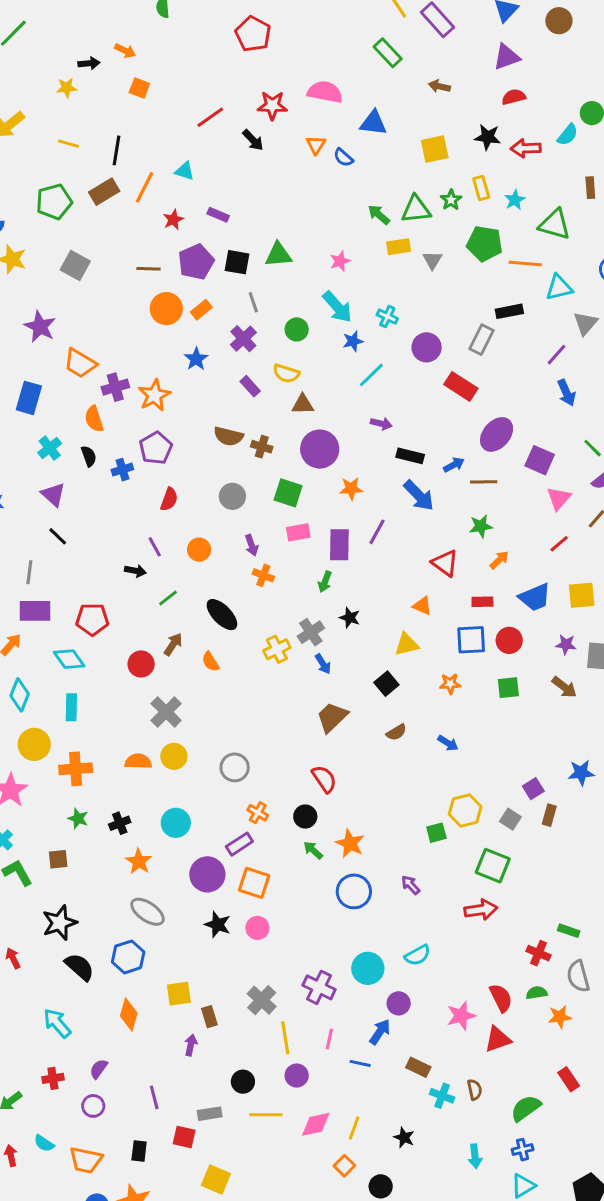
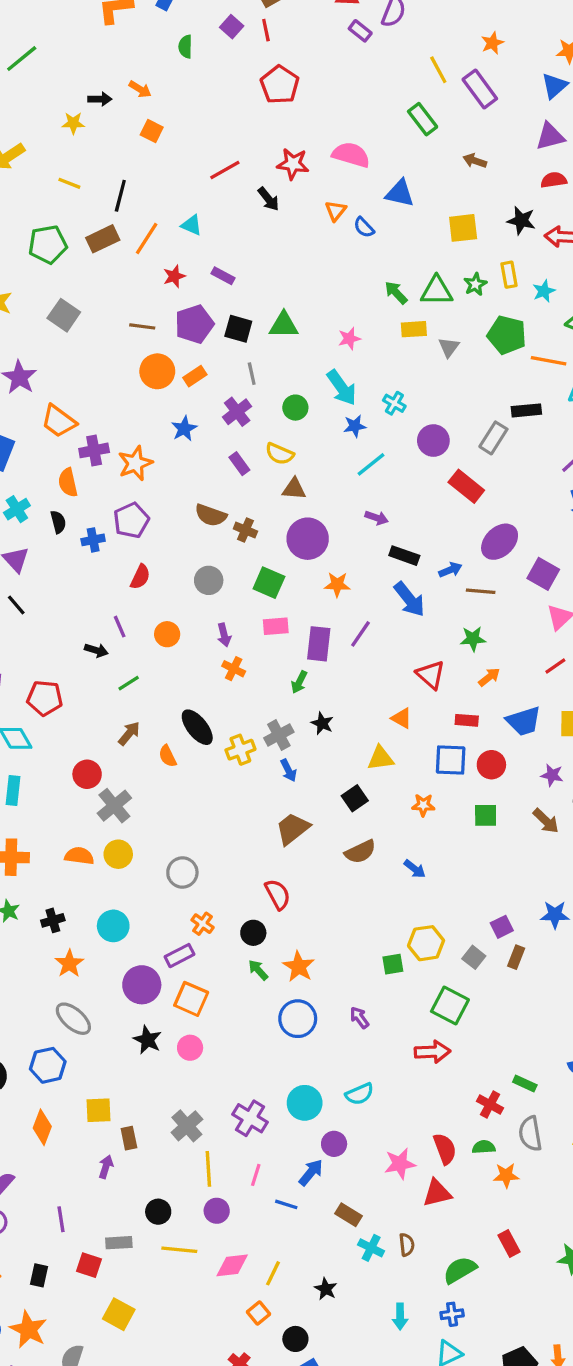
black ellipse: (222, 615) -> (197, 727), moved
red circle: (141, 664) -> (87, 774), moved
brown semicircle: (396, 732) -> (360, 852), size x1.4

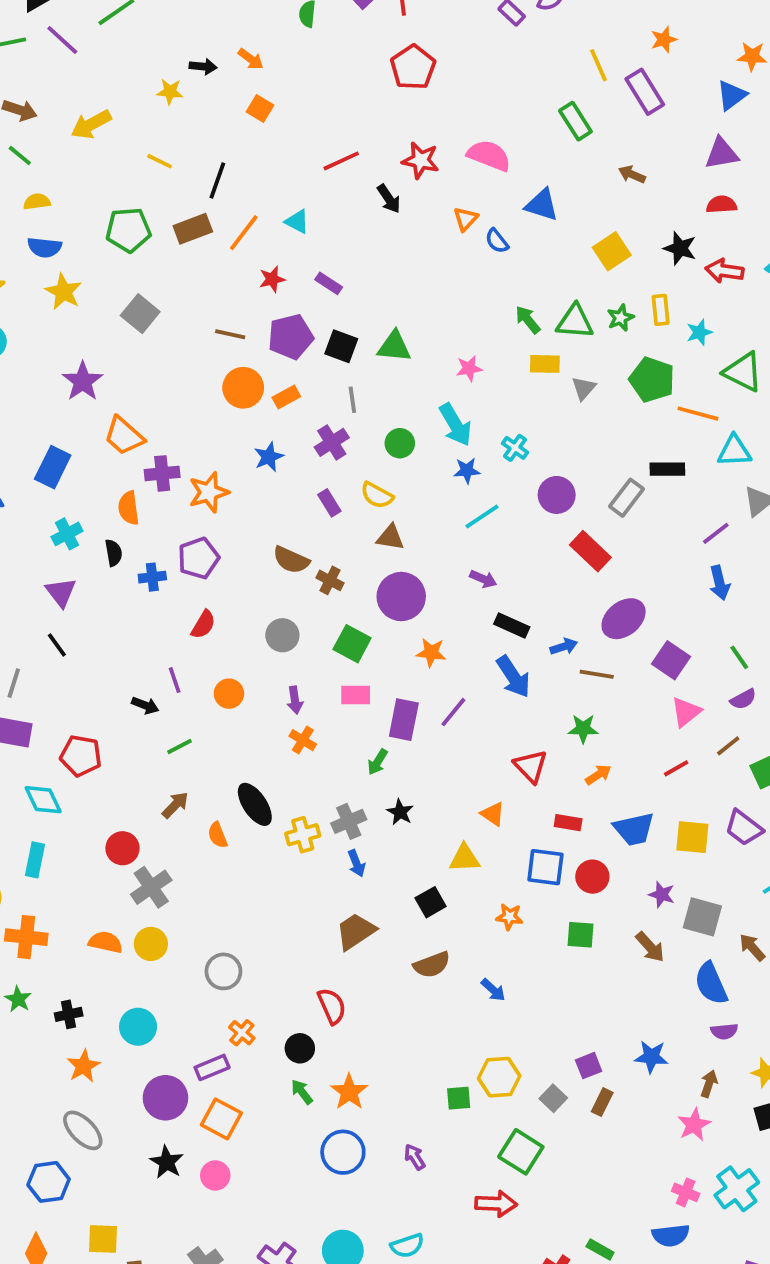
yellow square: (463, 228) -> (612, 251), turned -32

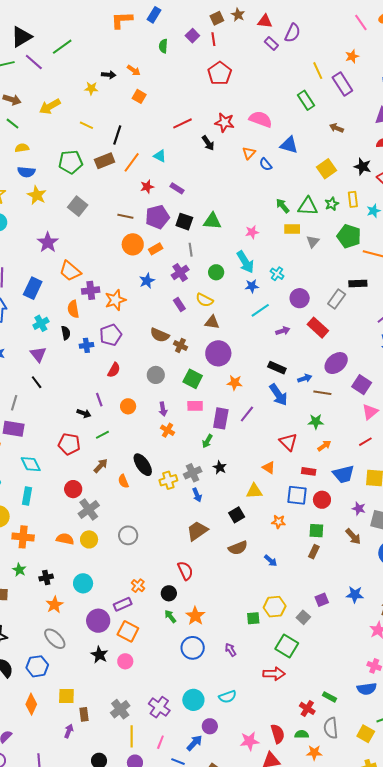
purple arrow: (483, 579) -> (283, 331), moved, turned -40
red pentagon: (81, 756) -> (69, 444), moved
gray circle: (223, 971) -> (128, 535), moved
brown rectangle: (602, 1102) -> (314, 552), moved

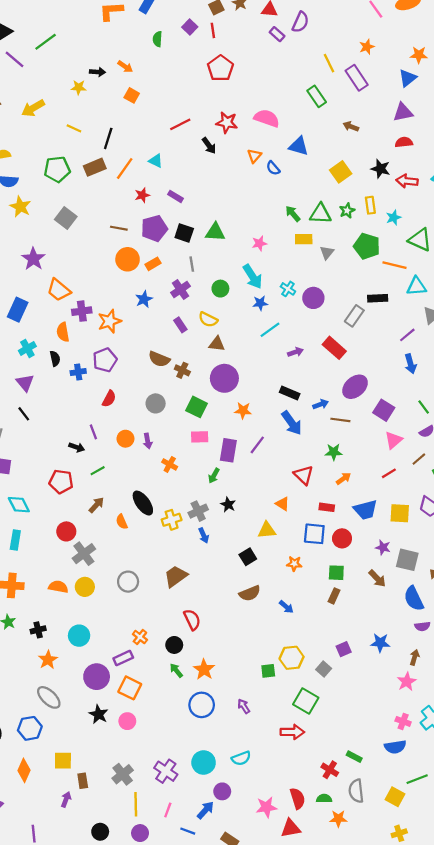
purple circle: (300, 298) -> (313, 298), moved
purple arrow: (163, 409) -> (148, 441), moved
brown trapezoid: (197, 531) -> (176, 576), moved

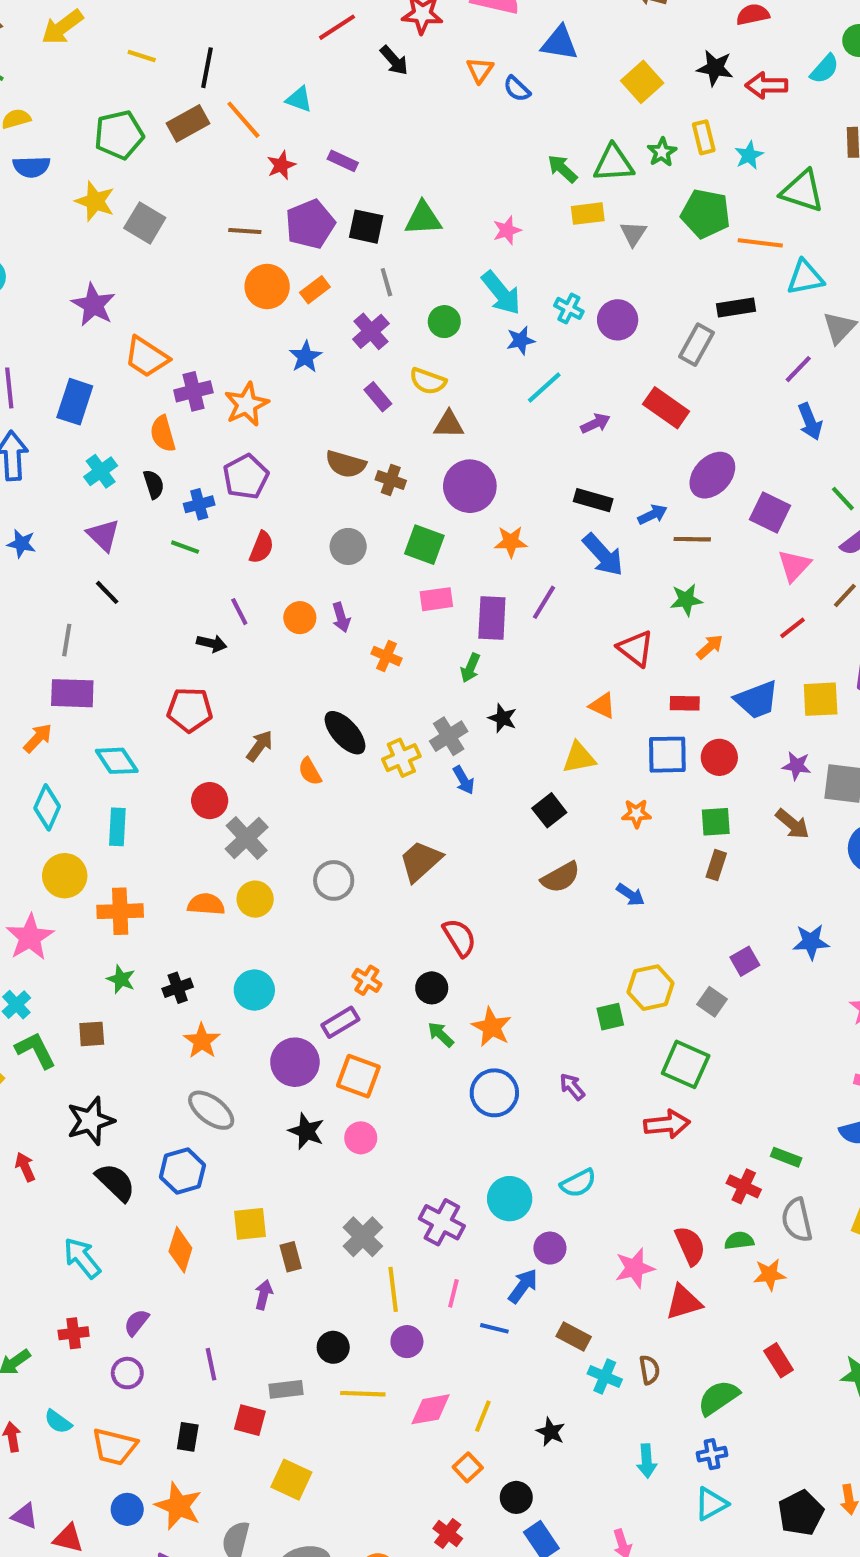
orange line: (125, 168) -> (243, 120), turned -70
yellow star: (20, 207) -> (95, 201), moved
green line: (98, 471) -> (185, 547), moved, turned 56

